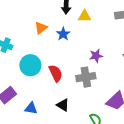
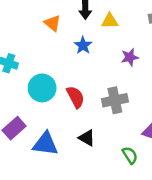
orange triangle: (41, 28) -> (52, 23), moved, turned -40
purple star: (96, 56) -> (130, 57), moved
blue triangle: (31, 108) -> (45, 144), size x1.5

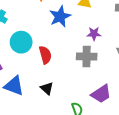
blue star: (83, 45) -> (60, 16), size x1.5
gray cross: (115, 100) -> (87, 57), moved

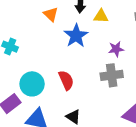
cyan circle: (21, 42) -> (32, 84), moved

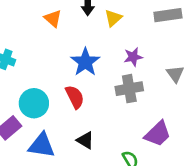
yellow triangle: (101, 16) -> (113, 18), turned -42
blue star: (76, 36) -> (85, 62), moved

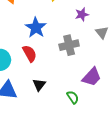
purple star: (133, 57) -> (82, 14), moved
black triangle: (85, 140) -> (39, 85), turned 40

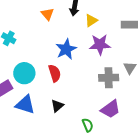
purple star: (82, 14) -> (100, 45), moved, size x1.5
gray cross: (69, 45) -> (109, 78), moved

